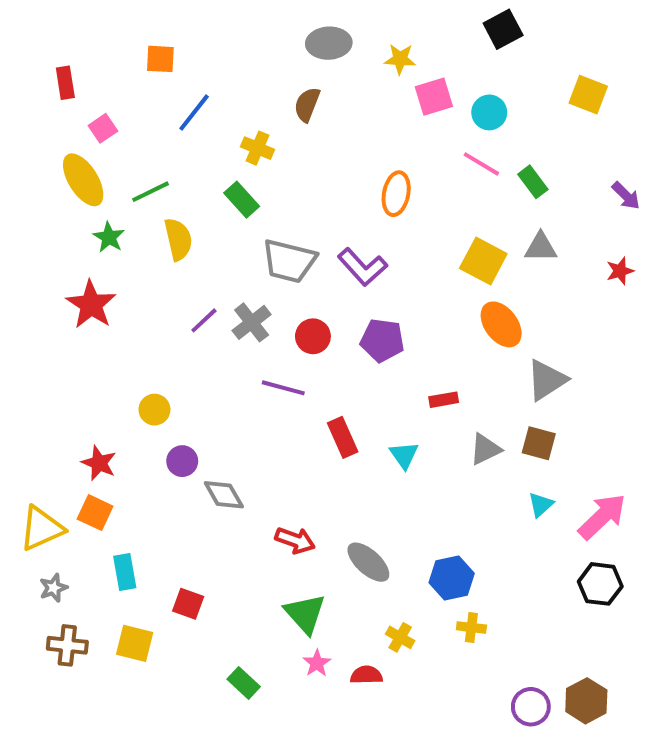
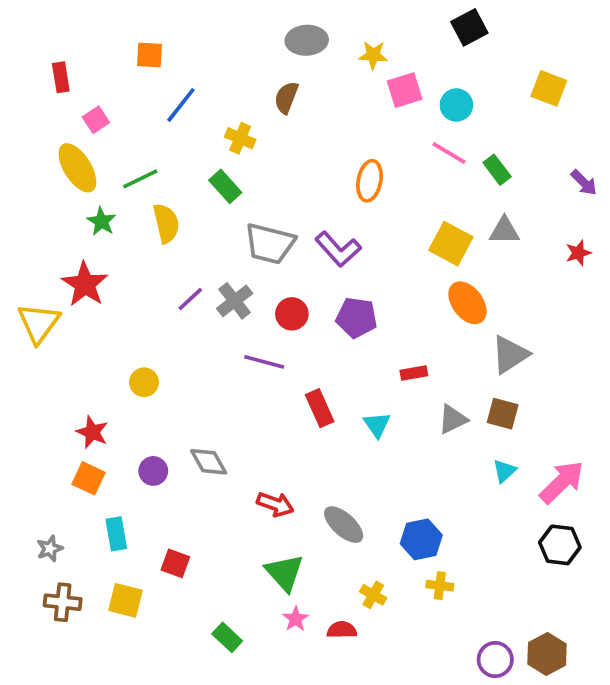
purple circle: (182, 461) -> (153, 471), moved
yellow triangle: (42, 528) -> (39, 323), moved, turned -30

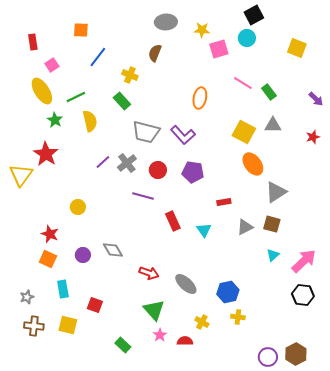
cyan circle: (456, 105) -> (247, 38), moved

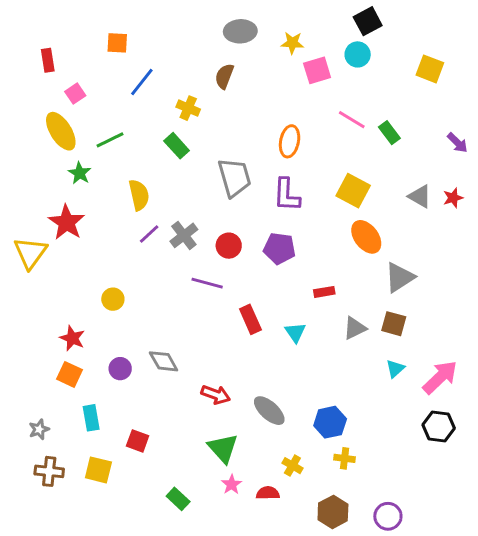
yellow semicircle: (90, 121) -> (139, 195), moved
gray triangle: (273, 125) -> (420, 196), moved, turned 30
gray trapezoid: (146, 132) -> (235, 178), moved, turned -120
purple L-shape: (183, 135) -> (287, 195), moved, turned 45
brown hexagon: (296, 354) -> (333, 512), moved

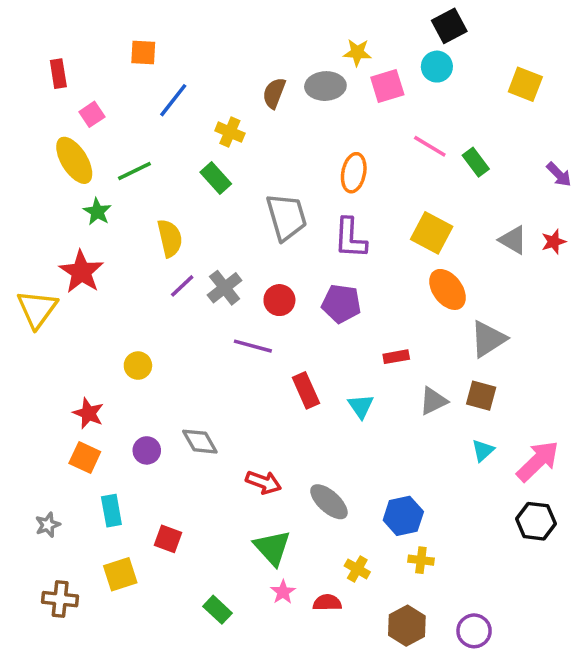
gray ellipse: (240, 31) -> (325, 86), moved
yellow square: (98, 470) -> (120, 574), turned -32
brown cross: (49, 471) -> (60, 599), moved

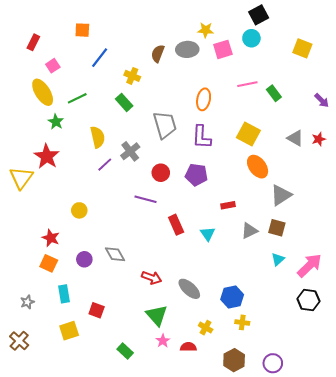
red rectangle: (58, 74) -> (33, 42), turned 35
pink line: (430, 146) -> (247, 84), turned -42
gray cross: (225, 288) -> (130, 151), moved
brown cross: (60, 599) -> (19, 341), moved, turned 36

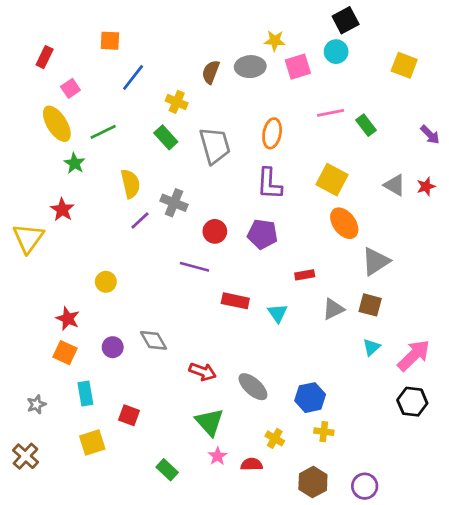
gray trapezoid: (165, 125) -> (215, 146), moved
gray cross: (130, 151) -> (174, 203), turned -30
red star: (47, 156) -> (62, 210), size x0.7
red rectangle: (176, 225) -> (235, 301), turned -54

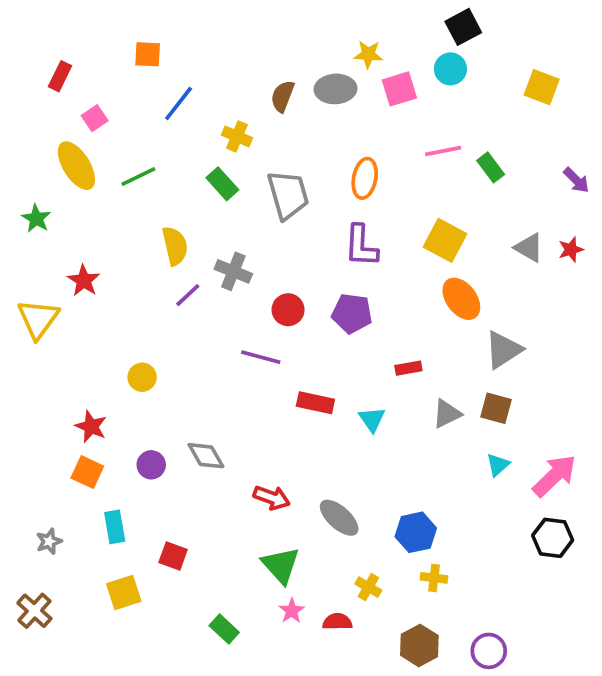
green star: (75, 163) -> (36, 218), moved

